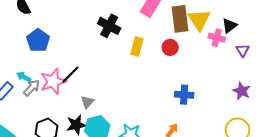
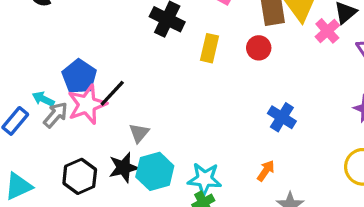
pink cross: (217, 38) -> (327, 31), turned 35
blue pentagon: (38, 40) -> (79, 77), moved
blue cross: (184, 95) -> (282, 117), turned 30

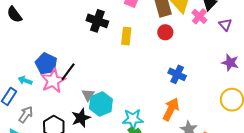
red circle: (259, 48) -> (165, 32), moved
gray arrow: (56, 115) -> (26, 115), moved
cyan hexagon: (155, 171) -> (101, 104), moved
orange arrow: (266, 171) -> (171, 109), size x1.6

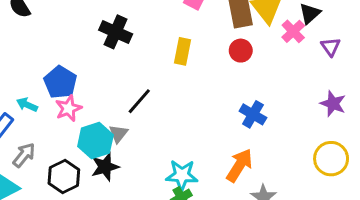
black cross: (97, 21) -> (116, 32), moved
black line: (68, 72) -> (139, 101), moved
pink star: (53, 81) -> (68, 108), size x0.7
cyan hexagon: (101, 104) -> (95, 141), moved

